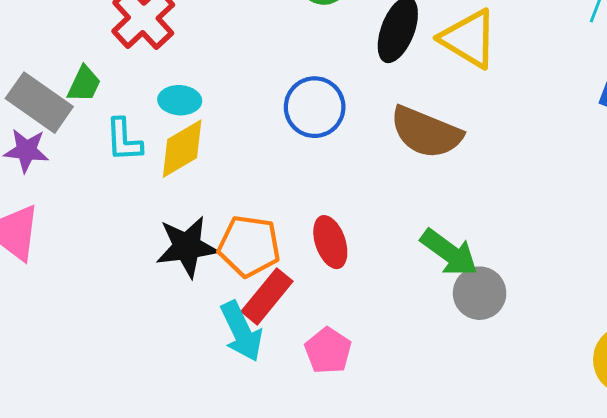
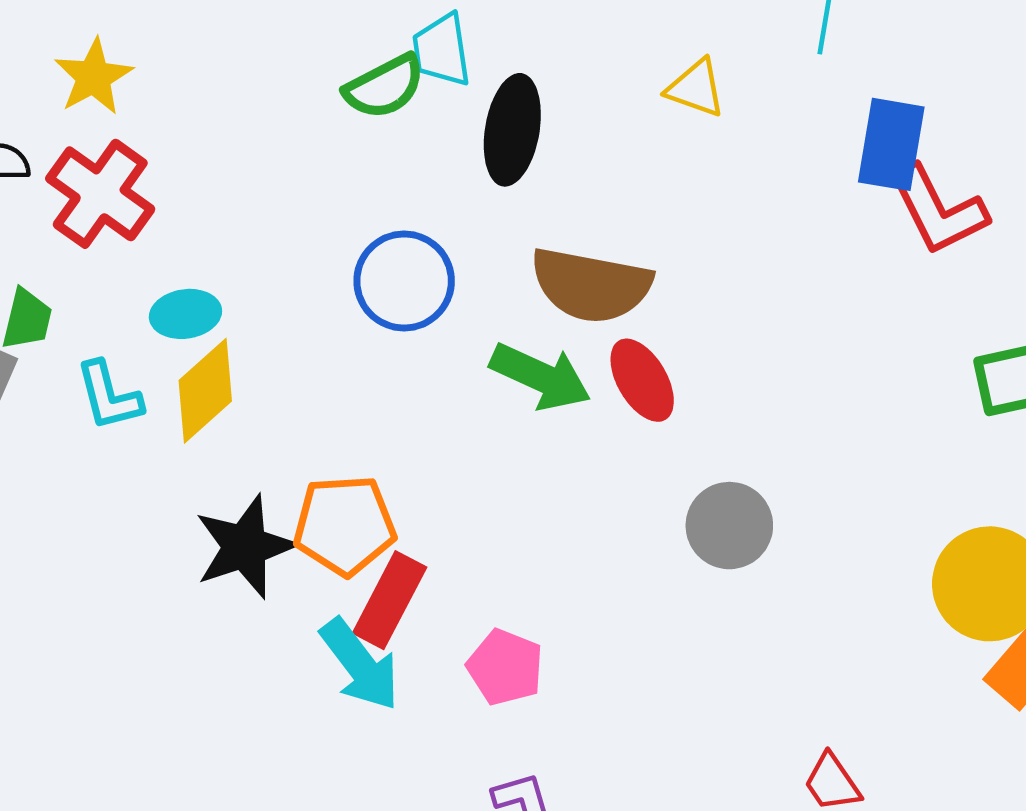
yellow triangle: (469, 39) -> (696, 88), moved, size x0.6
red ellipse: (330, 242) -> (642, 380), moved
green arrow: (449, 253) -> (540, 376), moved

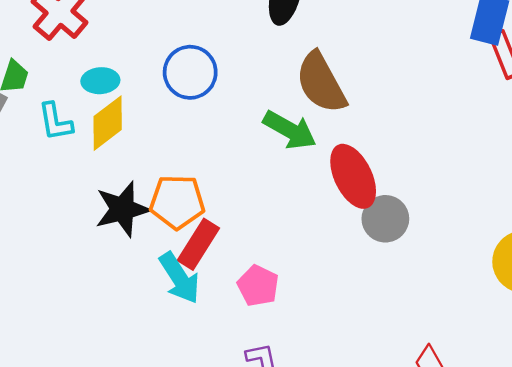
blue circle: (404, 281) -> (190, 72), moved
brown semicircle: (591, 285) -> (321, 83), turned 46
red ellipse: (642, 380) -> (353, 176), moved, size x1.4

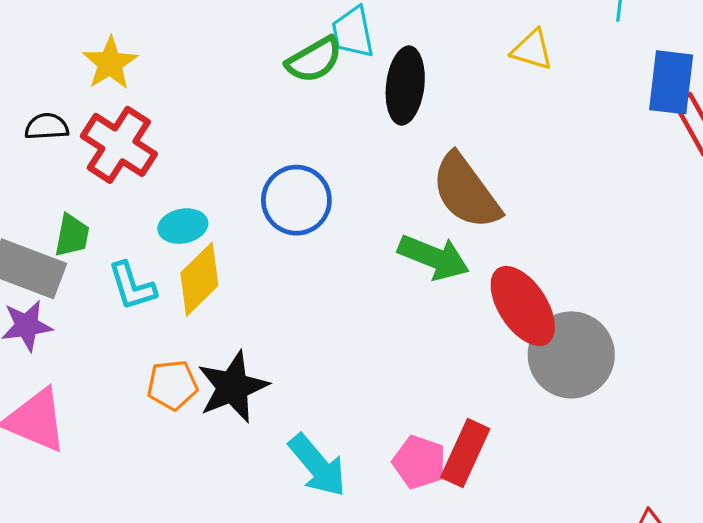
orange pentagon: (177, 202) -> (172, 385), moved, size x0.7
gray circle: (385, 219) -> (571, 355), size x1.4
red rectangle: (198, 244) -> (465, 453), moved

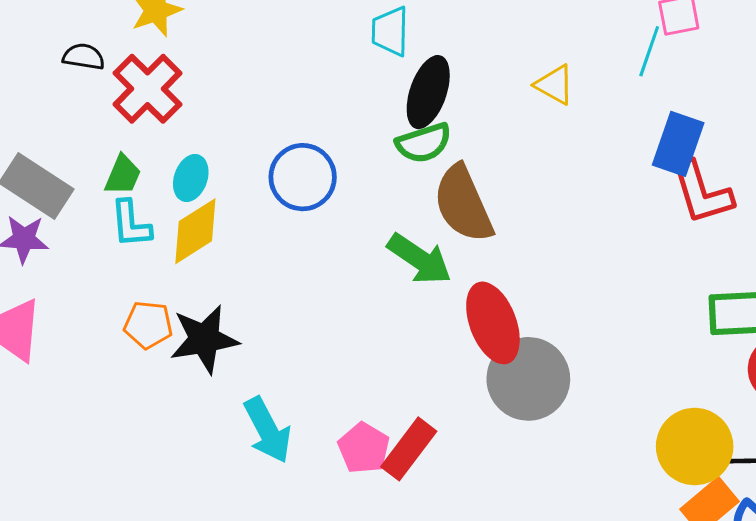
green semicircle: (314, 60) -> (424, 143), moved
cyan ellipse: (183, 226) -> (191, 178), turned -72
green trapezoid: (72, 235) -> (123, 175), moved

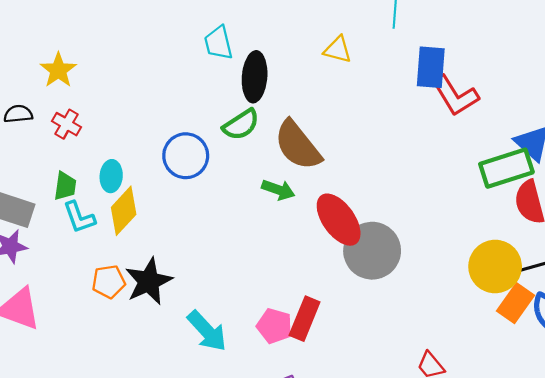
red cross: (148, 89) -> (66, 124), size x0.6
green semicircle: (424, 143) -> (241, 125), moved
green arrow: (420, 259) -> (278, 190), size x0.7

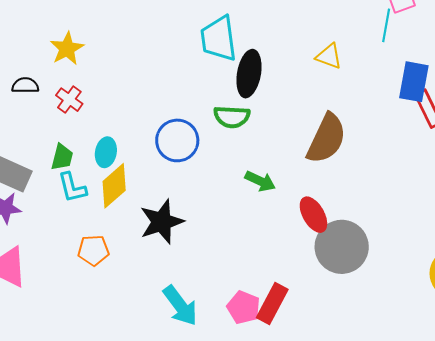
cyan trapezoid: (218, 43) -> (219, 39), size x1.4
green semicircle: (241, 125) -> (232, 117), turned 30
brown semicircle: (298, 145) -> (326, 139), moved, turned -122
red ellipse: (339, 220) -> (313, 215), size x0.7
black star: (149, 281) -> (162, 222), moved

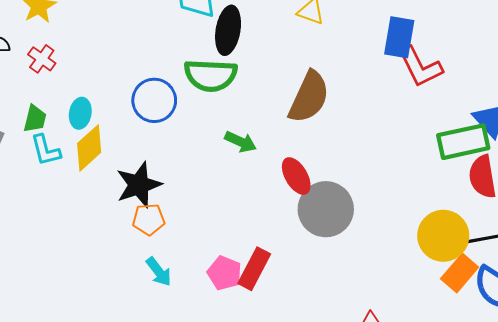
green semicircle: (232, 117) -> (211, 75), size x1.4
orange pentagon: (93, 250) -> (149, 219), moved
cyan arrow: (180, 306) -> (159, 272), size x0.7

